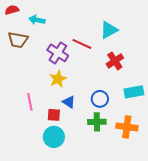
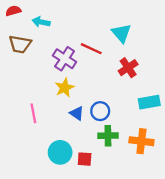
cyan triangle: (109, 30) -> (121, 33), turned -42
blue circle: (100, 99) -> (100, 111), moved
red square: (54, 115) -> (85, 159), moved

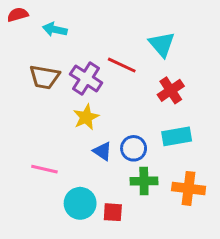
brown trapezoid: (20, 44) -> (44, 77), moved
cyan rectangle: (149, 102) -> (177, 136), moved
pink line: (33, 113) -> (44, 169), moved, turned -66

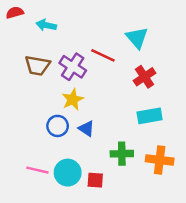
blue circle: (134, 148) -> (58, 126), moved
pink line: (44, 169) -> (37, 170), moved

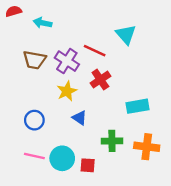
red cross: (144, 77) -> (100, 80), moved
blue circle: (58, 126) -> (34, 120), moved

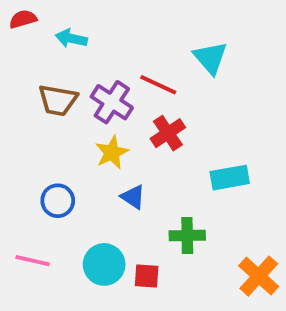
orange cross: (147, 147) -> (259, 276), moved, turned 35
pink line: (34, 156) -> (33, 261), moved

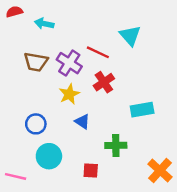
pink line: (33, 261) -> (16, 176), moved
cyan circle: (104, 264) -> (49, 156), moved

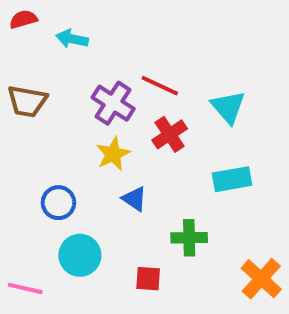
cyan triangle: (130, 36) -> (228, 107), moved
brown trapezoid: (36, 62) -> (27, 101), moved

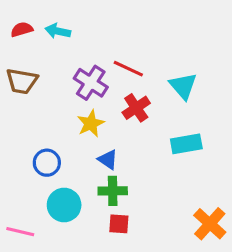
red semicircle: (23, 19) -> (22, 29), moved
green cross: (189, 238) -> (113, 191), moved

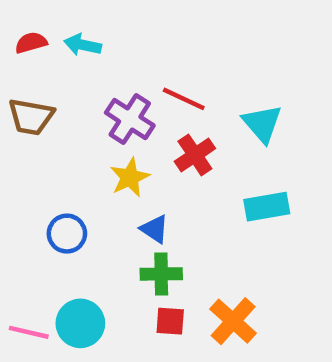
cyan circle: (64, 205) -> (80, 323), moved
orange cross: (210, 224) -> (233, 321), moved

